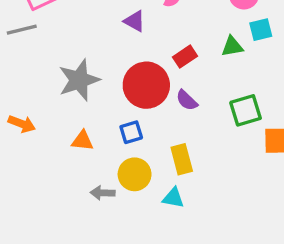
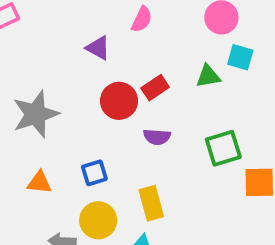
cyan square: (261, 30) -> (240, 57), turned 30
red circle: (146, 85) -> (119, 101), moved, size x0.7
purple semicircle: (187, 100) -> (157, 137), turned -40

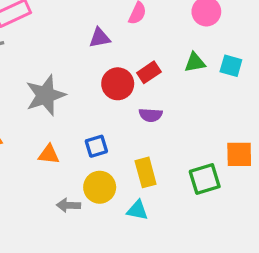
purple triangle: (98, 48) -> (100, 38), turned -40
cyan square: (240, 57) -> (231, 66), moved
green square: (223, 148) -> (205, 179), moved

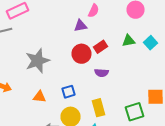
purple triangle: (100, 38) -> (80, 26), moved
cyan square: (231, 66) -> (150, 43), turned 32

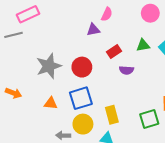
red circle: (82, 54) -> (82, 67), moved
purple semicircle: (102, 73) -> (126, 70), moved
blue square: (68, 92) -> (81, 98), size x1.6

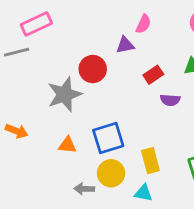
red circle: (82, 67) -> (93, 69), moved

